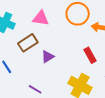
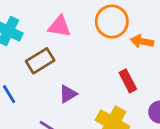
purple triangle: (48, 57) -> (68, 94), moved

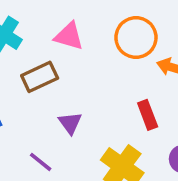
purple triangle: (68, 94) -> (70, 123), turned -42

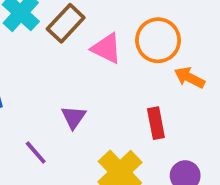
pink triangle: (69, 36) -> (107, 48), moved
brown rectangle: (40, 77) -> (66, 23), moved, turned -32

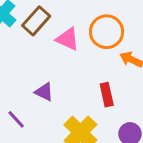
purple triangle: (74, 117) -> (44, 92), turned -36

